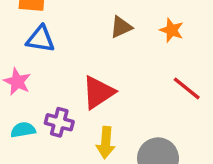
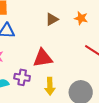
red triangle: (98, 92) -> (43, 58), turned 30

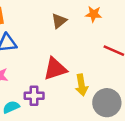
yellow arrow: (50, 86) -> (82, 85), moved

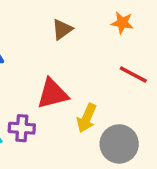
orange star: (94, 14) -> (122, 23), moved
yellow arrow: (82, 85) -> (87, 118), turned 30

